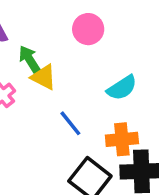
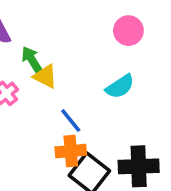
pink circle: (88, 29) -> (128, 31), moved
orange cross: (122, 139) -> (71, 151), moved

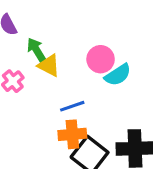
pink circle: (128, 31) -> (101, 59), moved
blue line: (71, 120) -> (72, 106), turned -70

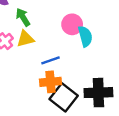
yellow triangle: (49, 65) -> (25, 39), moved, turned -42
cyan semicircle: (118, 75) -> (85, 36), turned -72

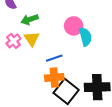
green arrow: (23, 17) -> (30, 19), turned -77
yellow triangle: (25, 39) -> (32, 39), turned -49

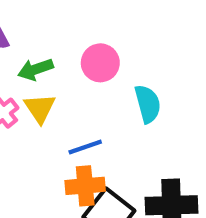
pink circle: (74, 26) -> (100, 63), moved

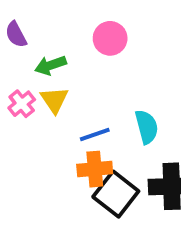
pink circle: (100, 63) -> (110, 38), moved
cyan semicircle: (148, 104) -> (147, 127), moved

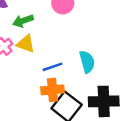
yellow triangle: (54, 100) -> (26, 44), turned -36

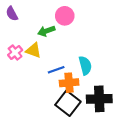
green arrow: (23, 21) -> (46, 31), moved
orange cross: (53, 90) -> (69, 83), moved

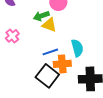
yellow triangle: (33, 50) -> (49, 25), moved
black square: (68, 103) -> (47, 76), moved

